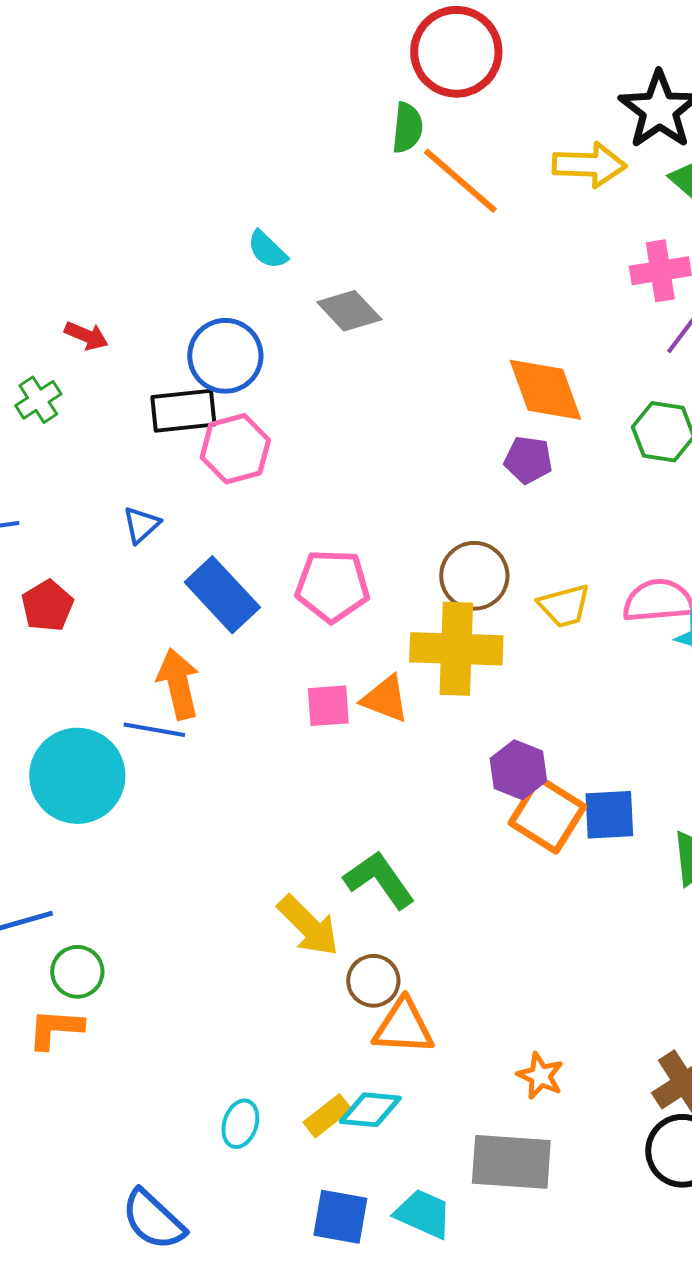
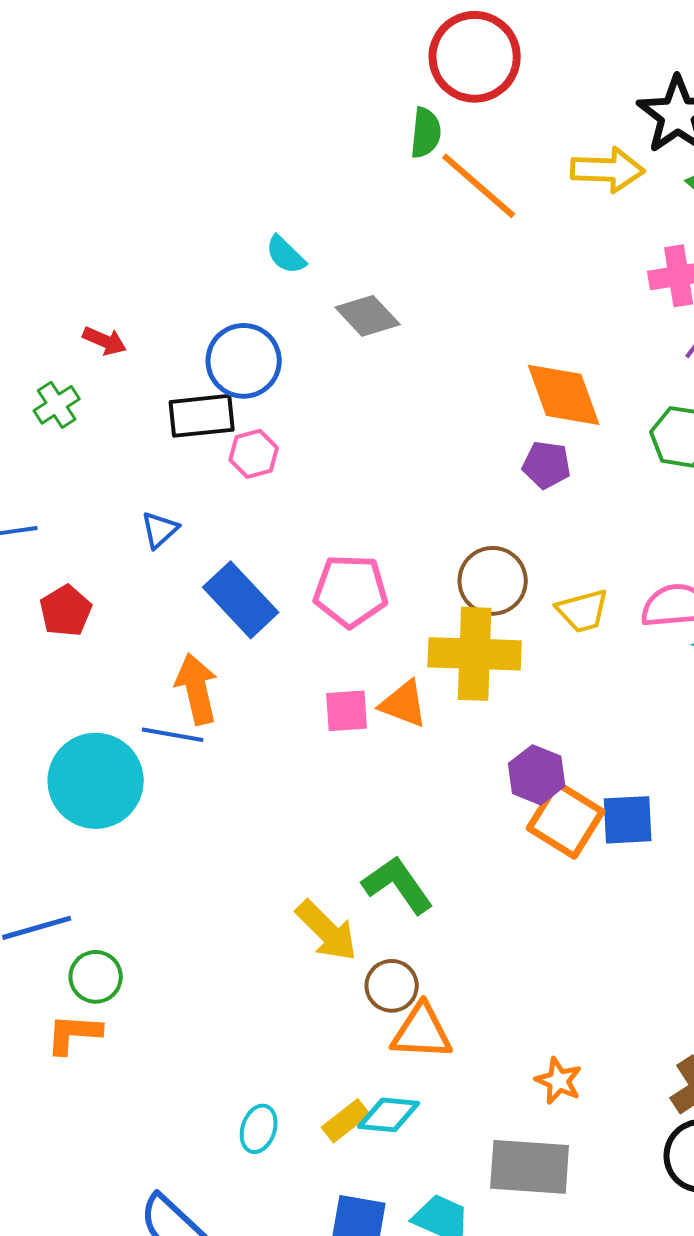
pink hexagon: (235, 449) -> (254, 454), size x0.7

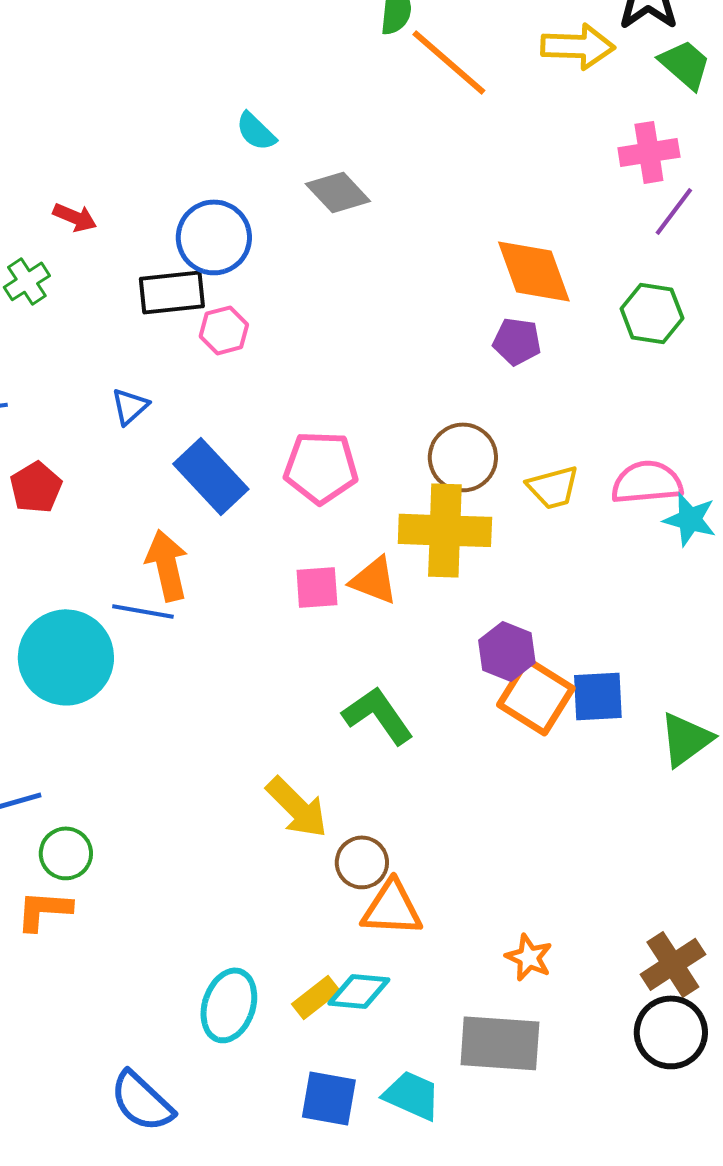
green L-shape: (398, 885) -> (378, 715), moved
cyan ellipse: (259, 1129) -> (229, 1005), size x1.5

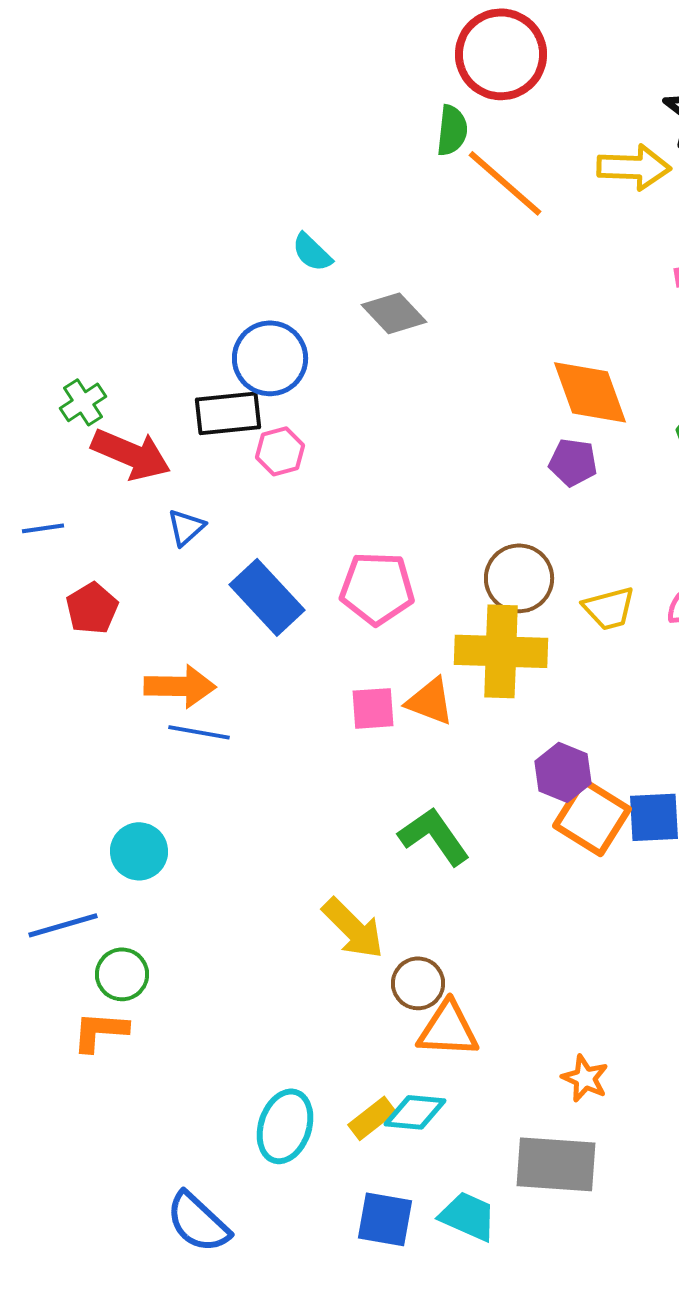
red arrow: (75, 217) -> (131, 454), moved, size x1.8
orange arrow: (167, 565) -> (180, 686), moved, turned 104
cyan circle: (66, 657) -> (139, 851), moved, size x0.6

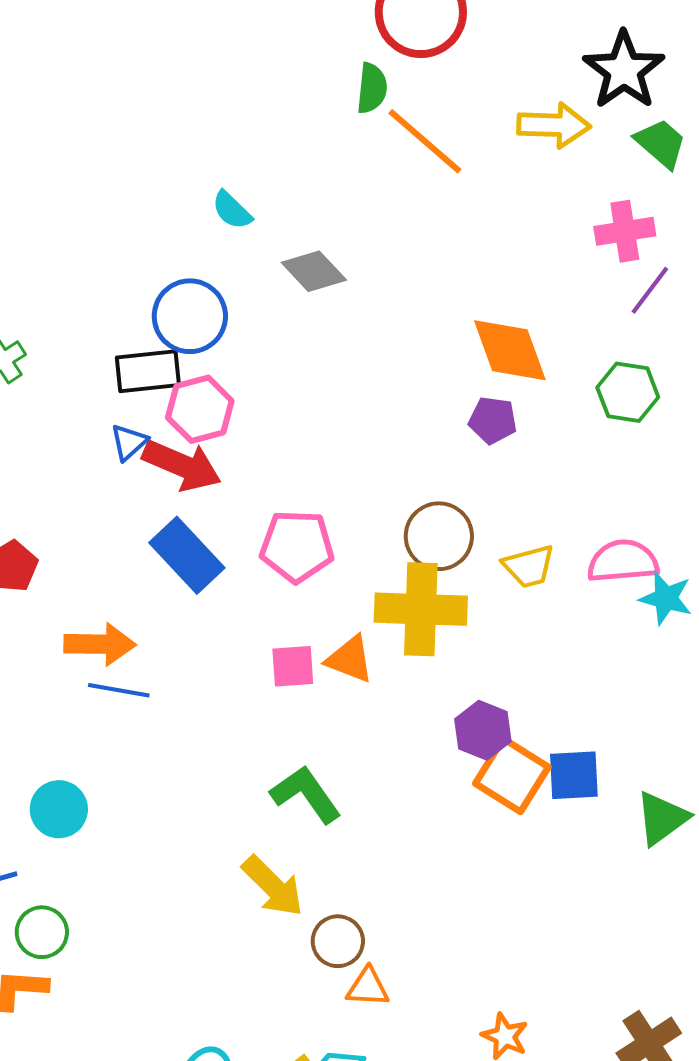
pink hexagon: (280, 451) -> (200, 409), size x1.4
red arrow: (131, 454) -> (182, 465), moved
blue triangle: (186, 527) -> (129, 442), moved
green L-shape: (434, 836) -> (306, 794), moved
orange triangle: (448, 1029) -> (368, 987), size x0.7

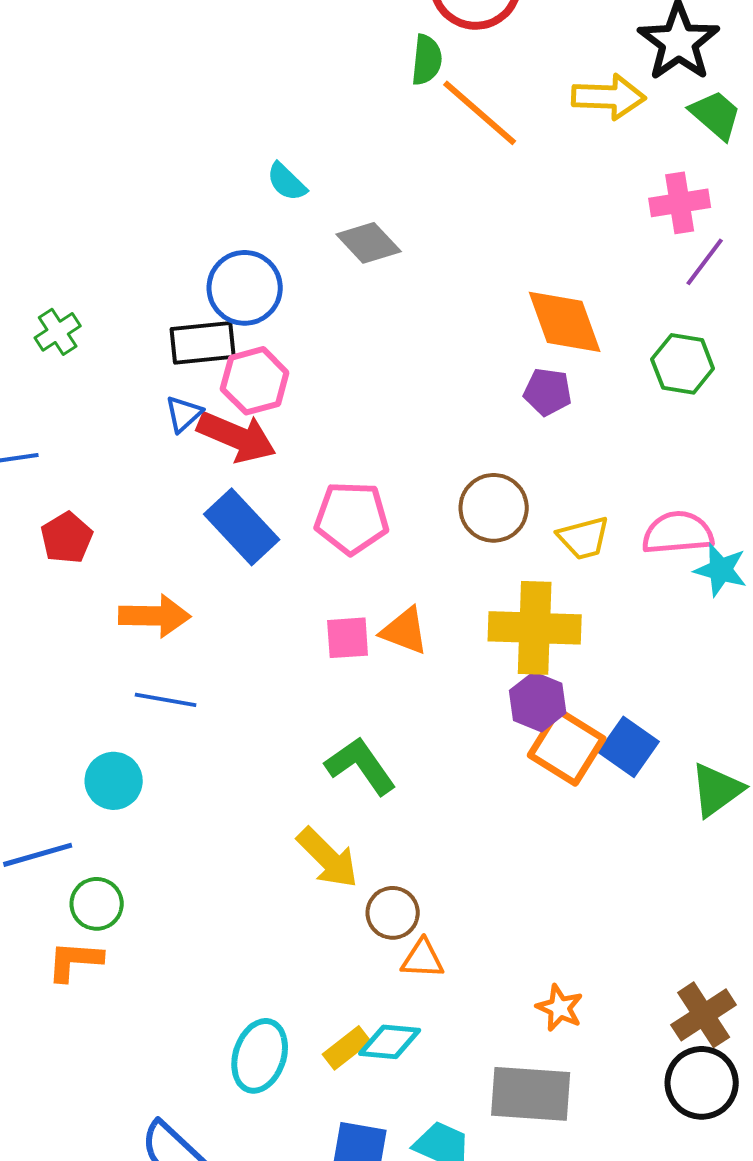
yellow cross: (421, 609) -> (535, 628), moved
blue line: (119, 690) -> (166, 700), moved
blue square: (574, 775) -> (629, 747), turned 38

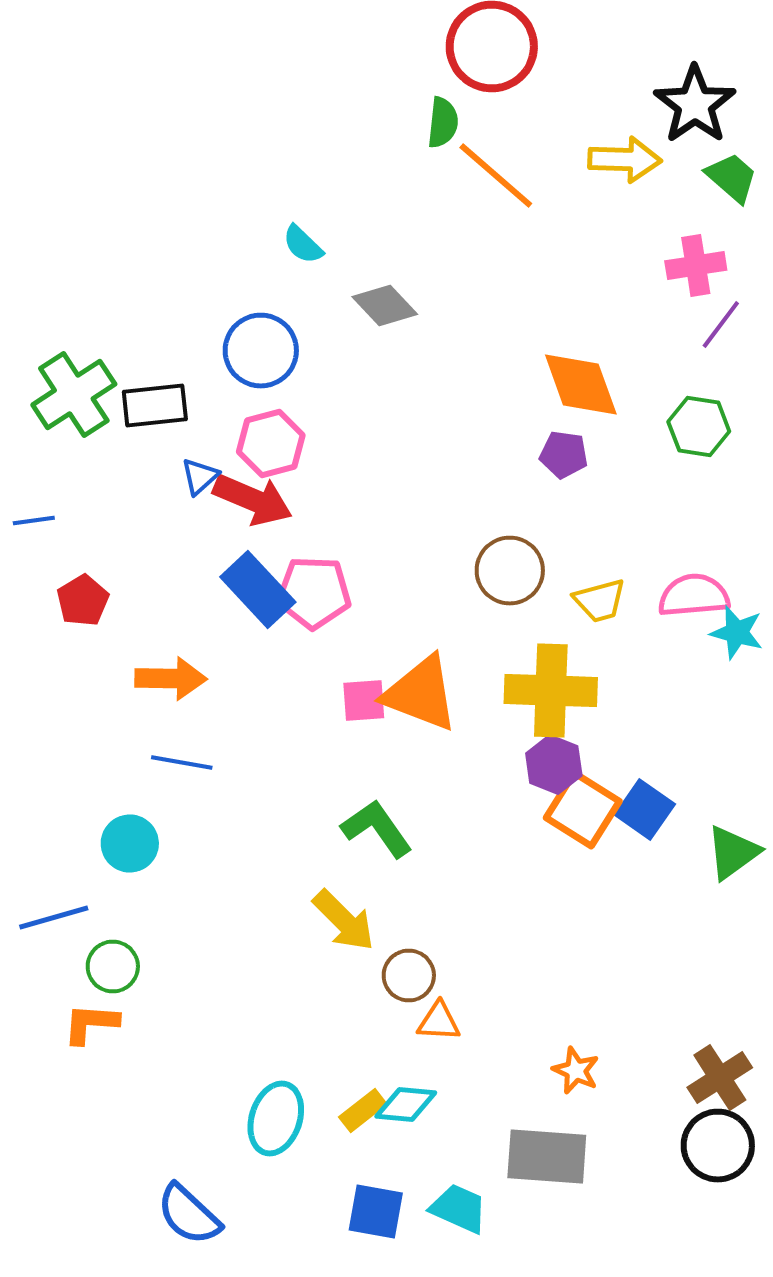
green cross: (58, 332) -> (74, 394), size x1.8
black rectangle: (203, 343) -> (155, 406), moved
pink pentagon: (352, 518) -> (314, 592), moved
orange triangle: (405, 631) -> (421, 694), size x1.6

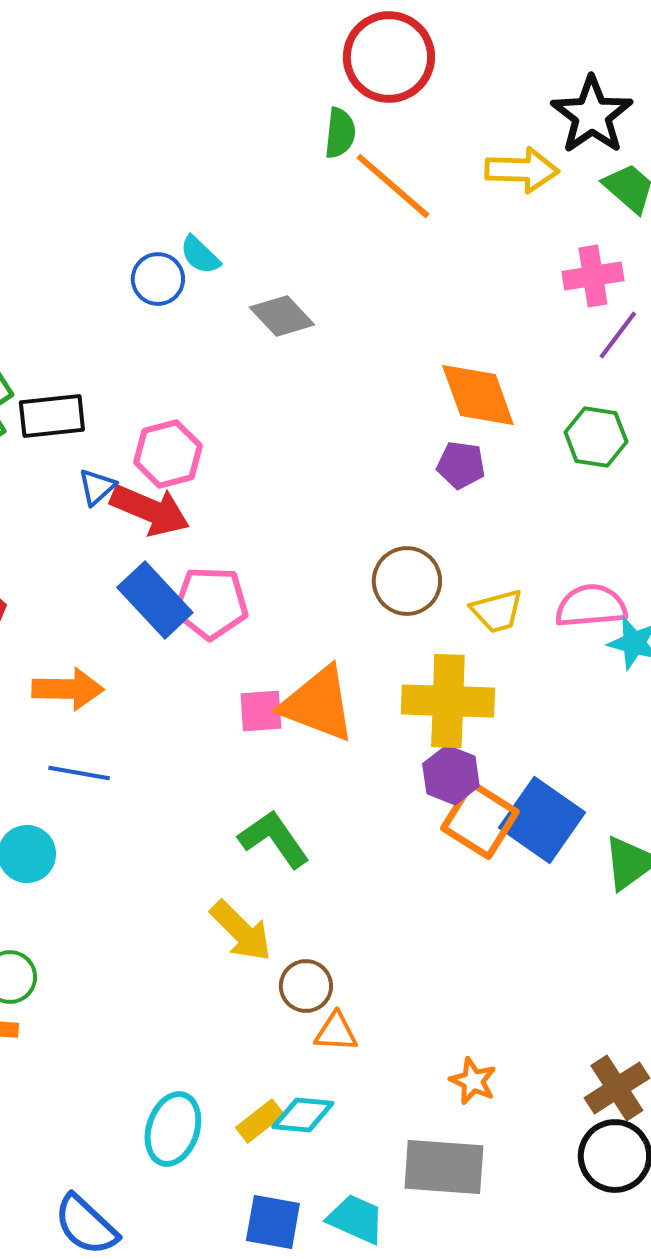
blue circle: (261, 350) -> (158, 279), moved, size x0.7
blue square: (645, 810) -> (542, 820), size x1.4

